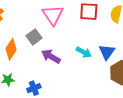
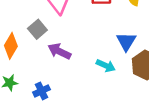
cyan arrow: (84, 52) -> (106, 66), moved

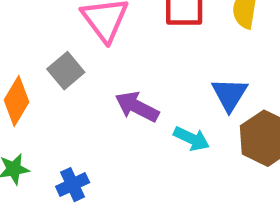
purple arrow: (59, 51) -> (137, 107), moved

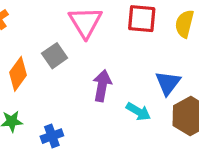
purple arrow: (137, 107) -> (102, 86), turned 68

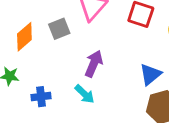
cyan arrow: (138, 112) -> (85, 94), moved

